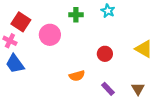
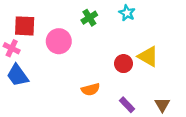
green cross: (76, 15) -> (89, 18), turned -32
red square: (21, 22) -> (25, 26), turned -30
yellow triangle: (144, 49) -> (148, 56), moved

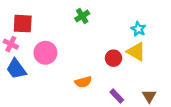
cyan star: (127, 13) -> (138, 29), moved
pink circle: (59, 41) -> (45, 53), moved

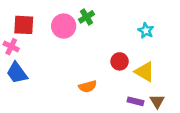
yellow triangle: (136, 52) -> (145, 72), moved
pink circle: (45, 53) -> (64, 26), moved
purple rectangle: (117, 96) -> (136, 101), moved, turned -32

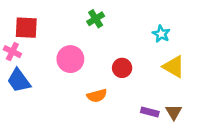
pink circle: (64, 26) -> (70, 59), moved
red circle: (120, 61) -> (122, 68), moved
yellow triangle: (145, 72) -> (174, 67), moved

